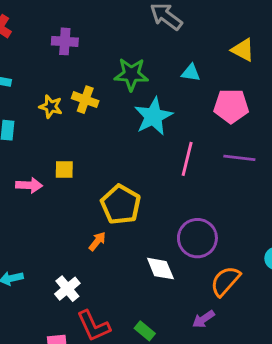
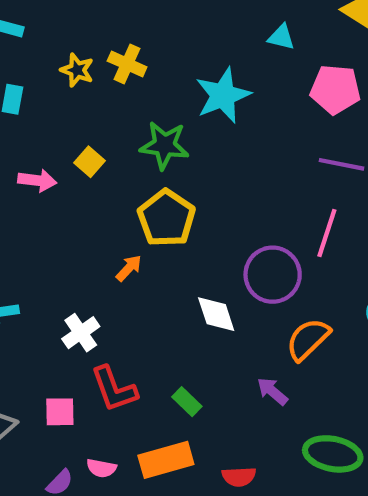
green star: (131, 74) -> (164, 145), moved
pink line: (187, 159) -> (327, 233), moved
yellow square: (64, 170) -> (89, 162), turned 36
purple arrow: (204, 319) -> (272, 391), turned 70

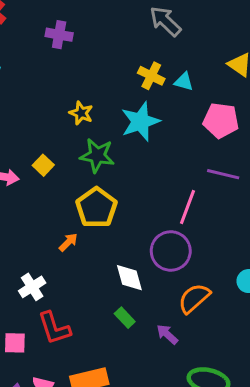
yellow cross: (127, 64) -> (151, 76), moved
yellow star: (77, 70) -> (81, 113), moved
pink line: (327, 233) -> (187, 207), moved
green rectangle: (187, 402) -> (125, 318), moved

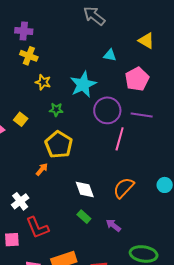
yellow cross: (151, 76) -> (29, 56), moved
pink pentagon: (221, 120) -> (137, 79), turned -30
green star: (97, 156) -> (56, 110), size x0.6
purple circle: (171, 251) -> (107, 110), moved
orange semicircle: (194, 298) -> (124, 188), moved

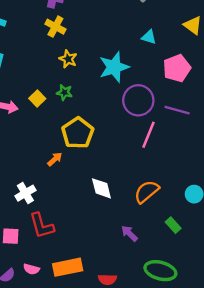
green star: (56, 110) -> (64, 92), moved
green rectangle: (84, 217) -> (173, 225), moved

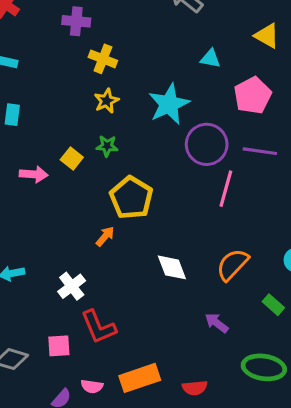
yellow cross: (55, 27) -> (103, 59), moved
yellow star: (68, 59) -> (106, 101), turned 30

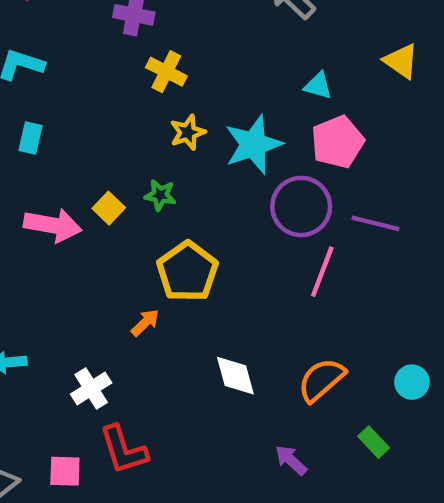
pink pentagon: (253, 95) -> (337, 142), moved
yellow star: (106, 101) -> (188, 132), moved
pink arrow: (34, 174) -> (53, 225), size x1.4

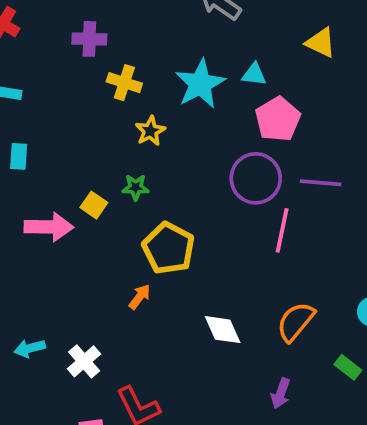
cyan star: (253, 144) -> (200, 84), moved
white cross: (91, 388) -> (84, 361), moved
purple arrow: (291, 460) -> (281, 393), turned -104

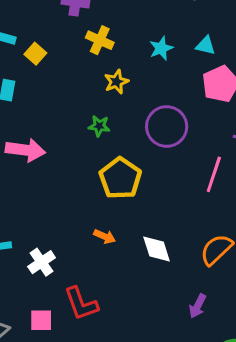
cyan star: (200, 84) -> (161, 48), size x0.6
purple circle: (256, 178) -> (167, 126), moved
yellow square: (94, 205) -> (35, 54), moved
orange arrow: (140, 297) -> (105, 236), moved, turned 70

